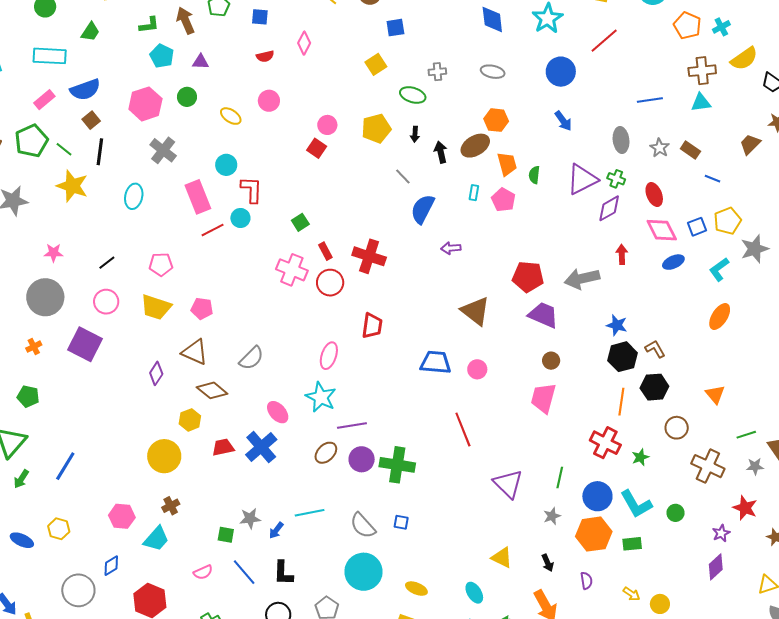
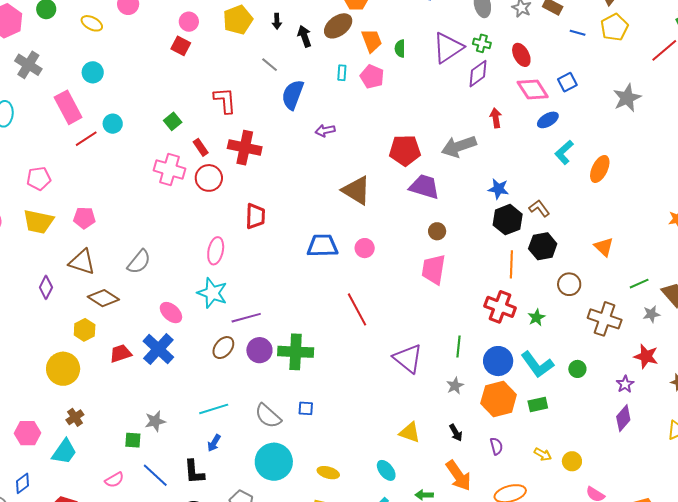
red L-shape: (252, 190) -> (225, 100), moved
yellow pentagon: (728, 221) -> (614, 27), moved
cyan L-shape: (719, 269) -> (564, 152), moved
blue arrow: (276, 530) -> (214, 443), moved

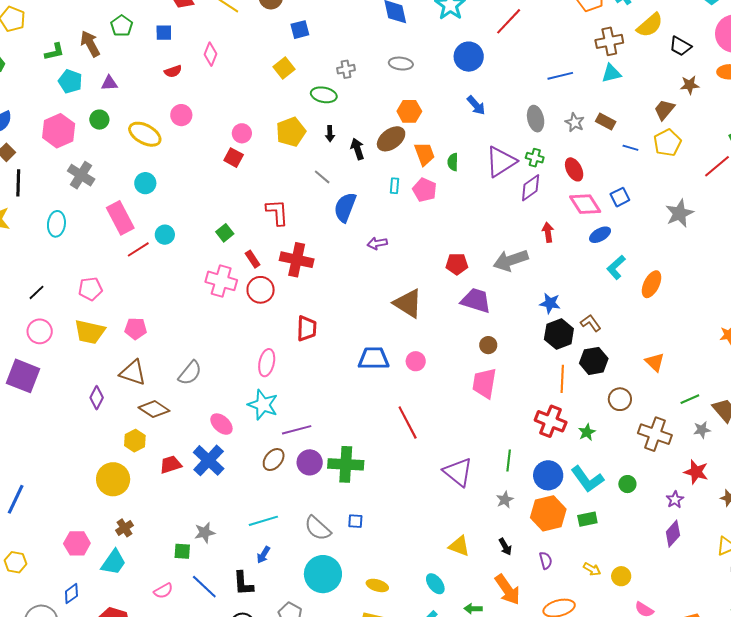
yellow ellipse: (92, 23) -> (145, 134), size x1.5
red pentagon: (405, 150) -> (457, 264), size x0.7

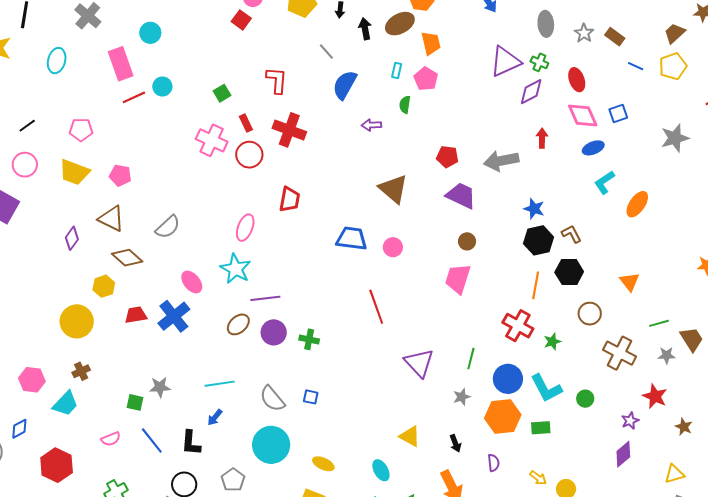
green semicircle: (453, 162) -> (405, 105), moved
green cross: (346, 464) -> (309, 339), size x0.6

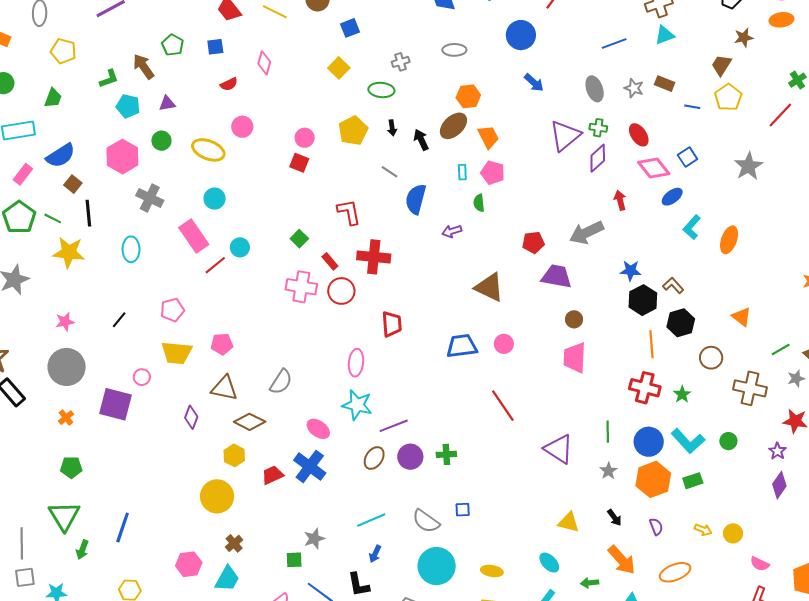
pink circle: (25, 165) -> (142, 377), moved, size x0.7

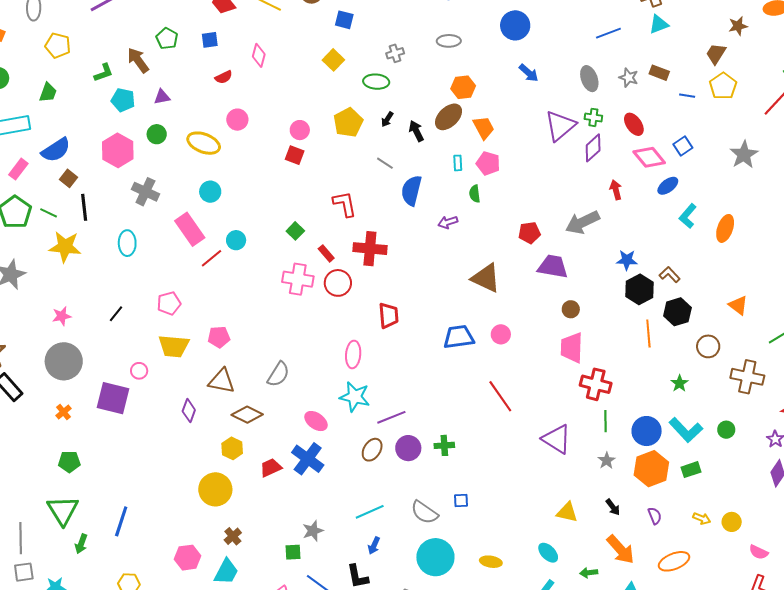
blue square: (350, 28) -> (344, 20), turned 36
black arrow: (392, 128) -> (387, 119), turned 42
red cross: (645, 388) -> (596, 384), moved

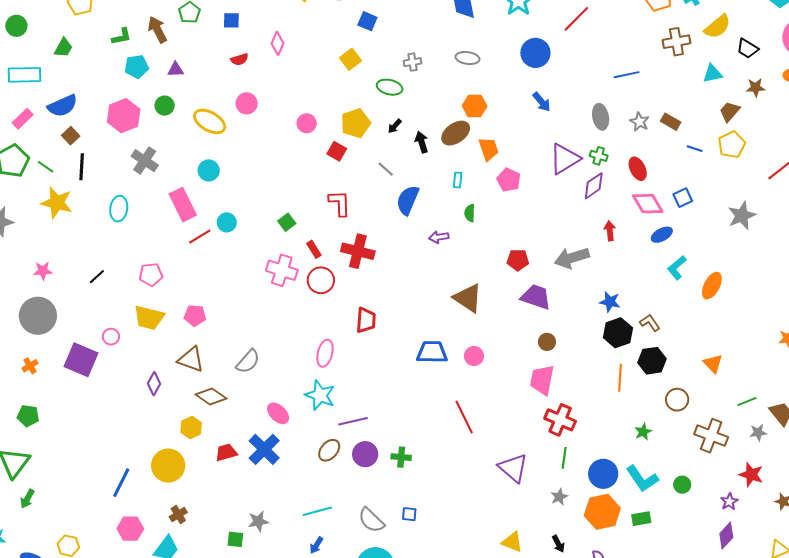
cyan triangle: (659, 24) -> (713, 74), moved
cyan pentagon: (123, 100) -> (136, 67), turned -30
red square: (295, 155) -> (337, 151), moved
pink pentagon: (488, 163) -> (509, 180), moved
blue line: (121, 521) -> (121, 483), moved

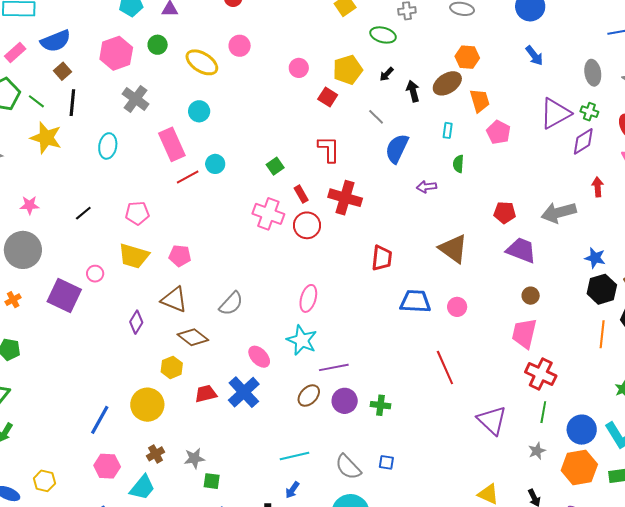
red trapezoid: (366, 320) -> (382, 258), moved
gray star: (258, 521) -> (194, 458), moved

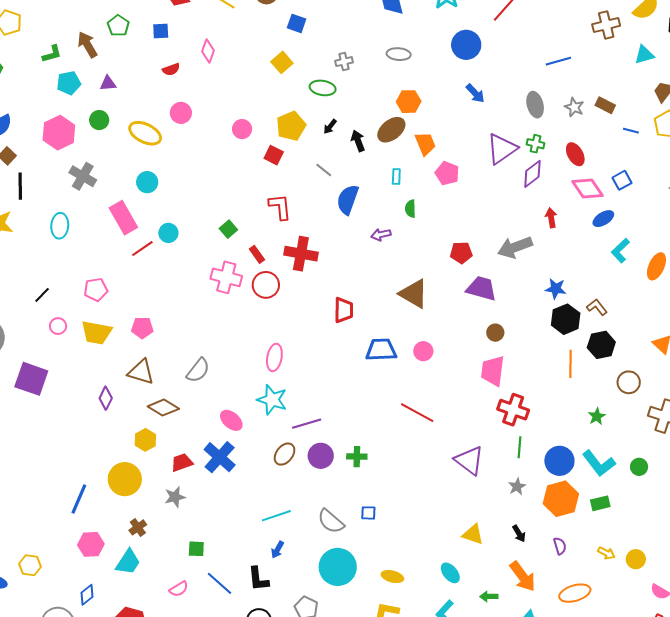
pink circle: (95, 274) -> (58, 326), moved
red line: (445, 367) -> (417, 413), turned -32
gray star: (194, 458) -> (175, 497), moved

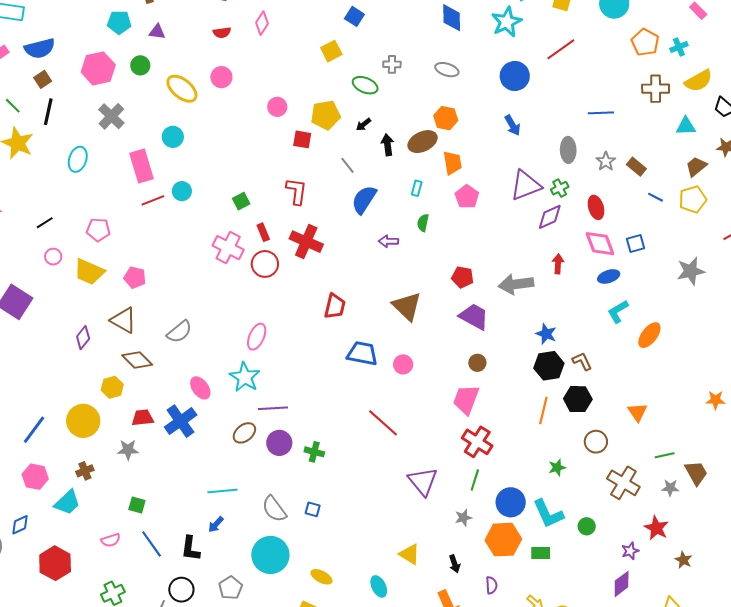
green cross: (536, 144) -> (560, 188), turned 36
red square: (274, 155) -> (302, 139), turned -30

